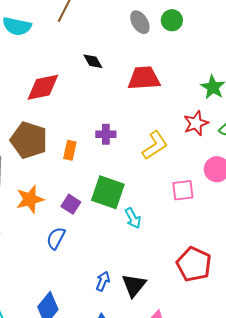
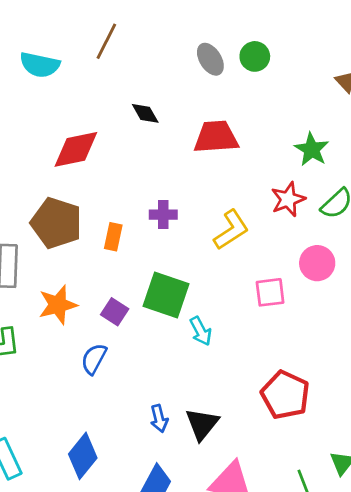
blue arrow: (103, 281) -> (159, 419), turned 144

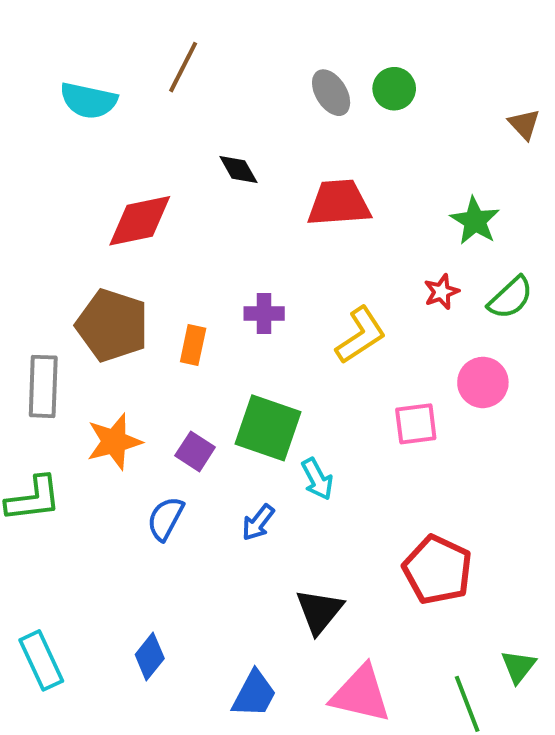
red star: (288, 199) -> (441, 292), size x0.7
blue arrow: (159, 419) -> (258, 522), moved, turned 52
blue diamond: (83, 456) -> (150, 657), size x0.7

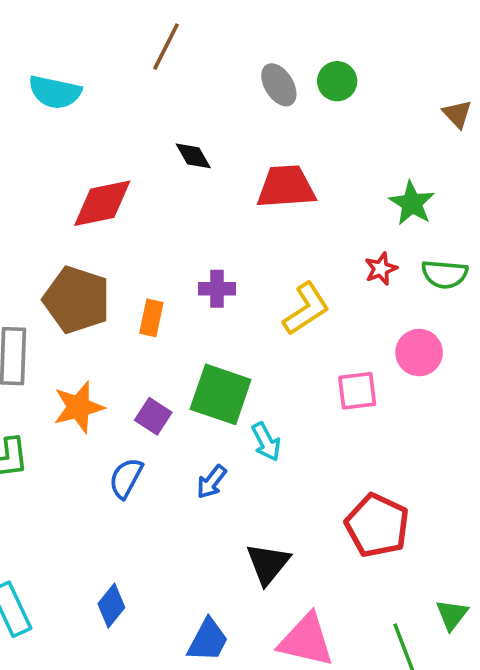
brown line: (183, 67) -> (166, 47), moved
green semicircle: (510, 298) -> (445, 274), turned 48

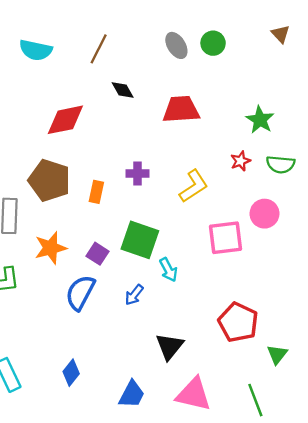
brown line: (166, 47) -> (99, 49), moved
brown triangle: (457, 114) -> (281, 34), moved
pink square: (357, 391) -> (226, 238), size x1.4
blue semicircle: (126, 478) -> (80, 293), size x1.4
green triangle: (452, 615) -> (277, 354), moved

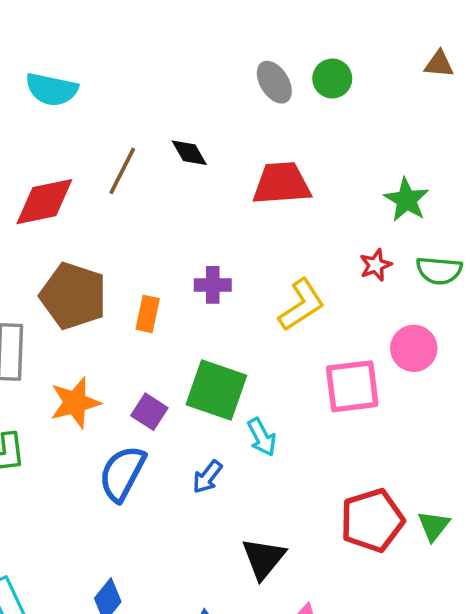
brown triangle: (281, 34) -> (439, 64), turned -42
brown line: (99, 49) -> (122, 171), moved
red diamond: (65, 120) -> (44, 202), moved
red pentagon: (238, 322) -> (372, 520), turned 30
green triangle: (277, 354) -> (434, 526), moved

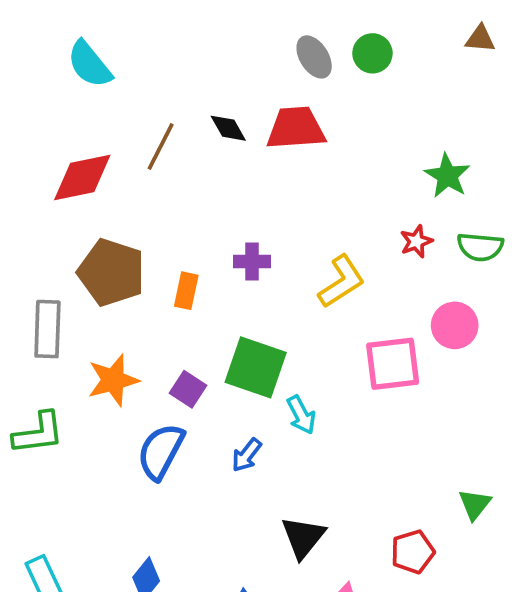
cyan semicircle: (52, 89) -> (89, 64), turned 39
red trapezoid: (282, 184) -> (296, 128), moved
red pentagon: (372, 520) -> (413, 552), moved, size x0.7

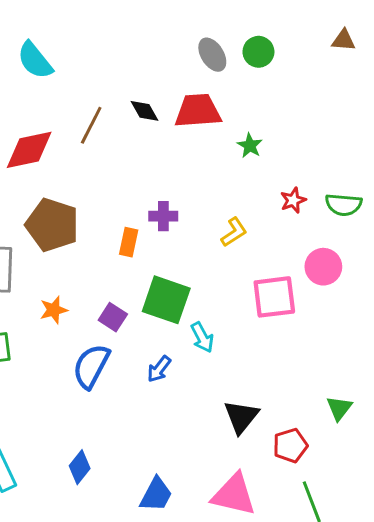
green star: (447, 176) -> (250, 146), moved, size x0.7
yellow L-shape: (341, 282) -> (234, 232), size x0.7
orange rectangle: (186, 291) -> (129, 242), moved
orange star: (113, 380) -> (54, 310), size x0.7
black triangle: (303, 537) -> (241, 417), moved

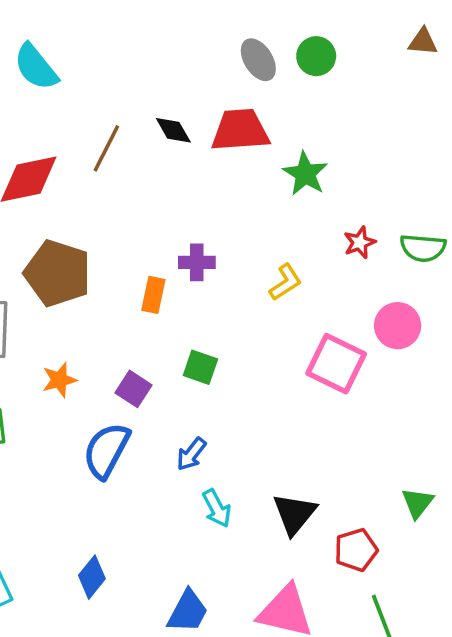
green star: (250, 146) -> (305, 174), size x1.4
pink square: (274, 297) -> (336, 364), turned 33
green square: (166, 300) -> (200, 367), size x0.6
cyan arrow: (202, 337) -> (217, 508), moved

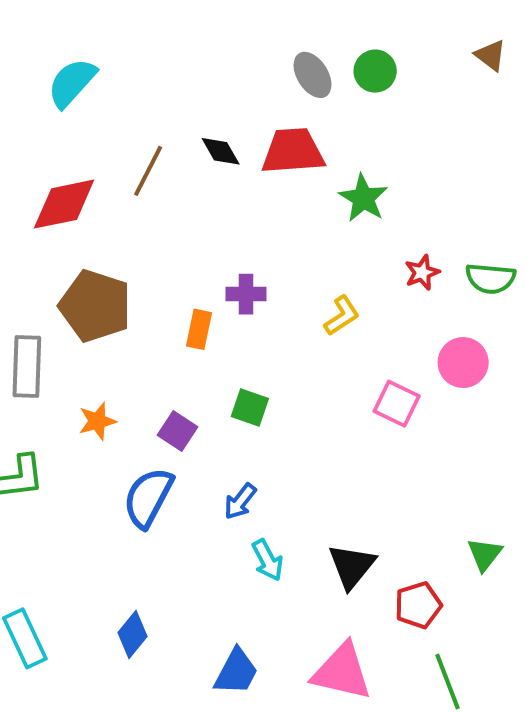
brown triangle: (423, 42) -> (491, 55), turned 32
cyan semicircle: (36, 67) -> (72, 83), turned 81
pink square: (336, 364) -> (397, 404), size x0.7

